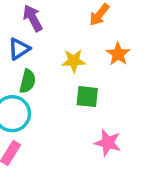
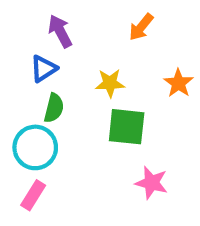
orange star: (118, 54) -> (178, 83), moved
green square: (87, 97) -> (127, 127), size x1.4

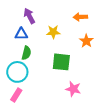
orange arrow: (141, 27) -> (80, 17), moved, turned 48
blue triangle: (44, 69) -> (21, 34), turned 32
yellow star: (110, 83) -> (53, 32), moved

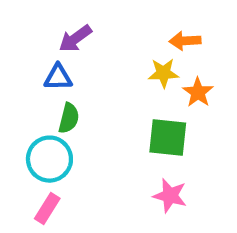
purple arrow: (29, 16) -> (75, 39), turned -98
yellow star: (53, 32) -> (163, 73), moved
green square: (61, 62) -> (168, 138), moved

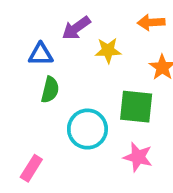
purple arrow: (75, 39) -> (76, 28), moved
yellow star: (163, 73) -> (108, 50), moved
cyan circle: (49, 159) -> (87, 129), moved

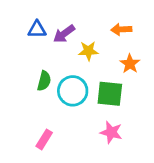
blue triangle: (41, 54) -> (37, 29), moved
cyan circle: (87, 129) -> (73, 91), moved
pink rectangle: (31, 168) -> (44, 139), moved

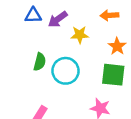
green square: (110, 94) -> (113, 75), moved

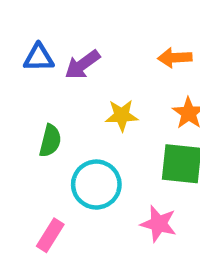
yellow star: (80, 35) -> (122, 115), moved
cyan circle: (65, 71) -> (96, 185), moved

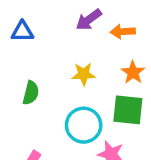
purple arrow: (82, 65) -> (89, 20), moved
cyan circle: (96, 185) -> (84, 125), moved

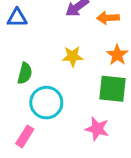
cyan circle: (84, 125) -> (46, 103), moved

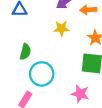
yellow star: (73, 56) -> (61, 28), moved

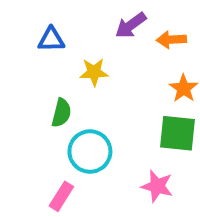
yellow star: (61, 28) -> (94, 72), moved

